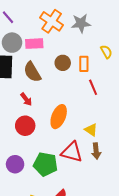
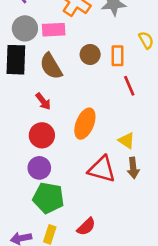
purple circle: (15, 164) -> (39, 168), moved
green pentagon: (45, 164) -> (48, 198), moved

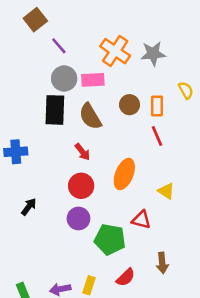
red line: (129, 86) -> (157, 136), moved
brown arrow: (133, 168) -> (162, 263), moved
red triangle: (102, 169) -> (141, 220), size x0.7
green pentagon: (48, 198) -> (110, 239), moved

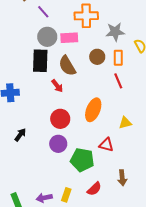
orange cross: (115, 51) -> (86, 16), turned -35
gray star: (153, 54) -> (115, 32), moved
red arrow: (82, 152) -> (57, 86), moved
yellow triangle: (166, 191) -> (125, 123), turned -48

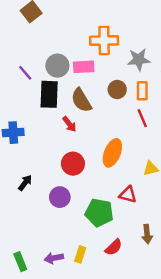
purple line: (43, 12) -> (25, 73), moved
purple circle: (58, 144) -> (60, 197), moved

